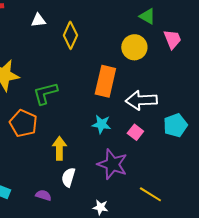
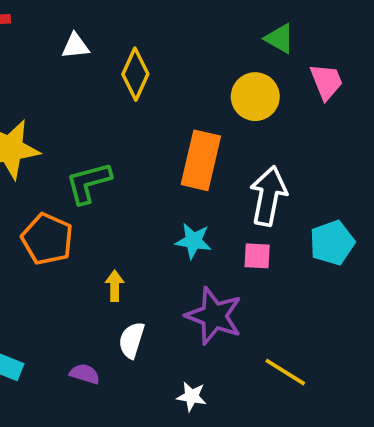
white arrow: (141, 100) -> (268, 196), turned 104
pink square: (135, 132) -> (257, 256), turned -35
yellow arrow: (59, 148) -> (115, 286), size x0.7

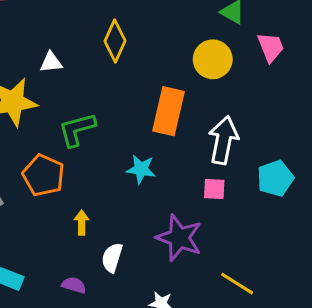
white triangle: (75, 46) -> (51, 62), moved
cyan star: (193, 241) -> (141, 169), moved
yellow arrow: (115, 286) -> (82, 223), moved

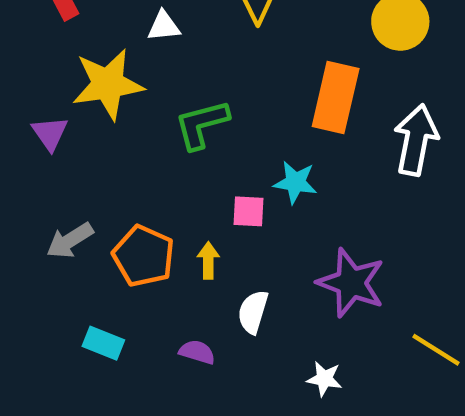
orange pentagon: (43, 175) -> (144, 256), moved
pink square: (214, 189) -> (248, 211), moved

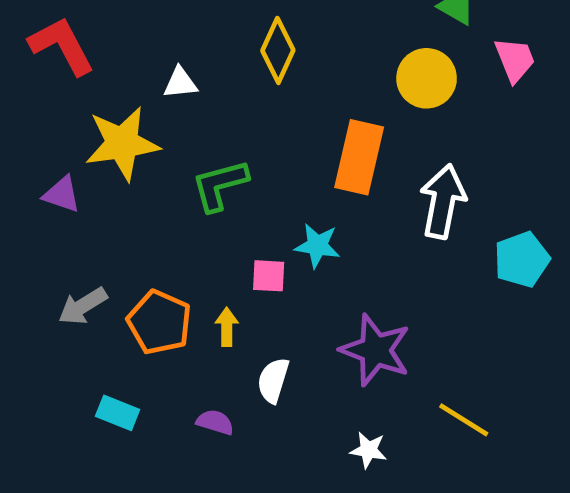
purple triangle: (50, 133) -> (62, 194), turned -36
white star: (324, 379) -> (368, 450), moved

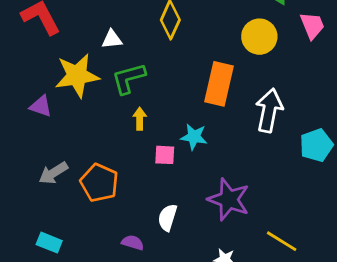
green L-shape: (220, 185) -> (129, 78), moved
yellow arrow: (227, 327) -> (140, 119), moved
cyan rectangle: (118, 413) -> (49, 243), moved

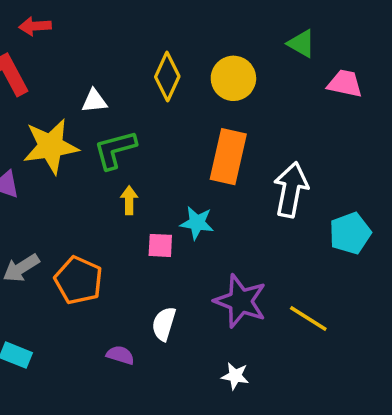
pink trapezoid: (312, 25) -> (345, 84), turned -56
yellow circle: (259, 37) -> (233, 78), moved
yellow line: (282, 241) -> (308, 319), moved

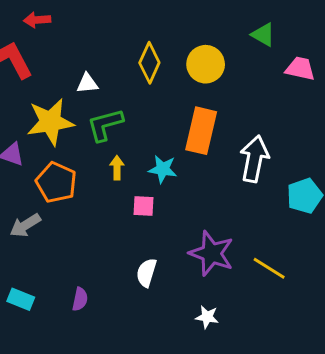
cyan star: (197, 223) -> (163, 169), moved
orange pentagon: (79, 280) -> (56, 182), moved
purple semicircle: (120, 355) -> (80, 299), moved, turned 85

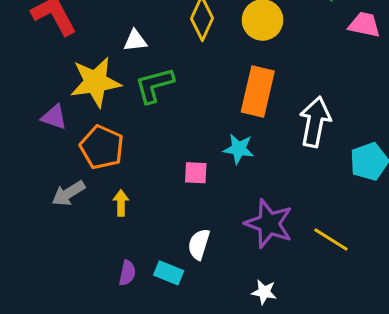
yellow arrow: (117, 168) -> (121, 203), moved
cyan star: (163, 169) -> (239, 149), moved
cyan rectangle: (21, 299) -> (169, 273), moved

